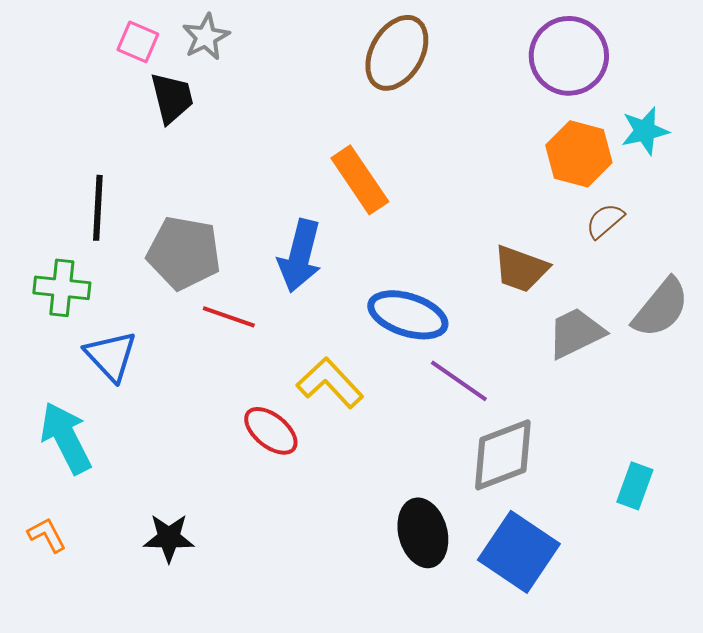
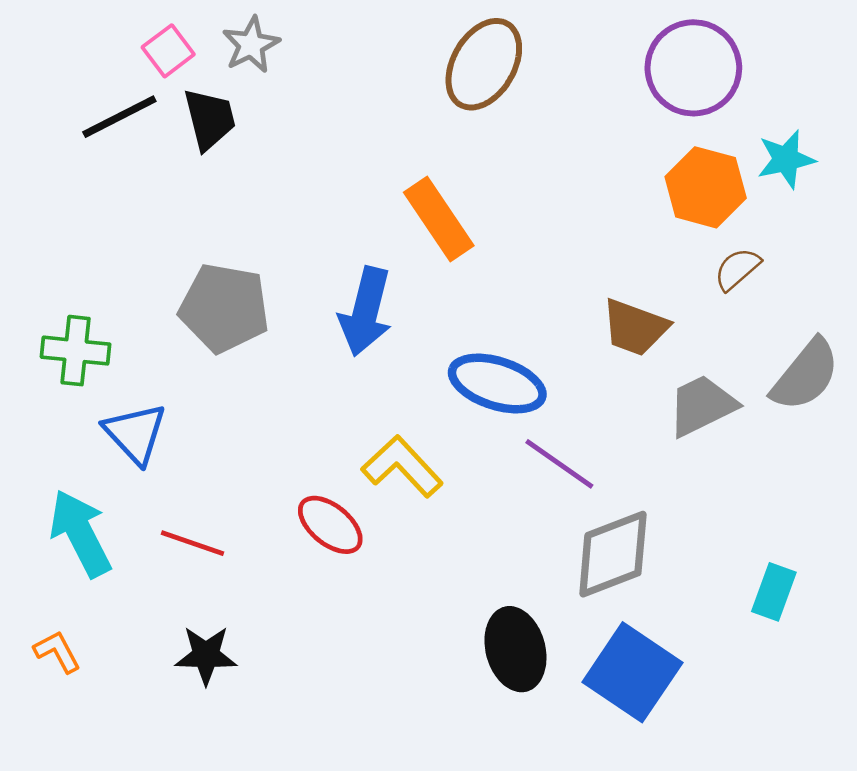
pink square: (138, 42) -> (168, 51), turned 30
black line: (98, 208) -> (119, 117), moved, turned 60
red line: (229, 317) -> (193, 543), moved

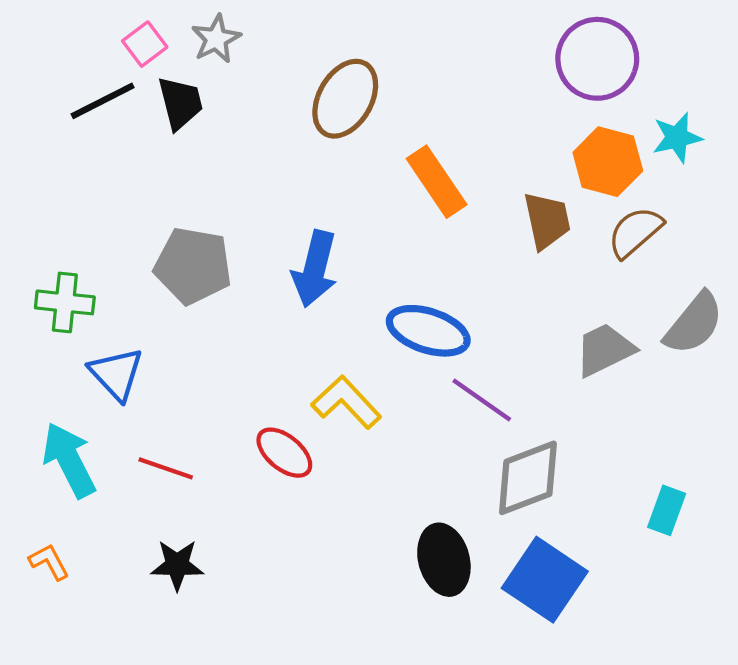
brown ellipse: (484, 64) -> (345, 99), moved
orange rectangle: (439, 219) -> (437, 182), moved
brown semicircle: (737, 269) -> (635, 232), size x1.4
brown trapezoid: (635, 327) -> (547, 221), moved, turned -122

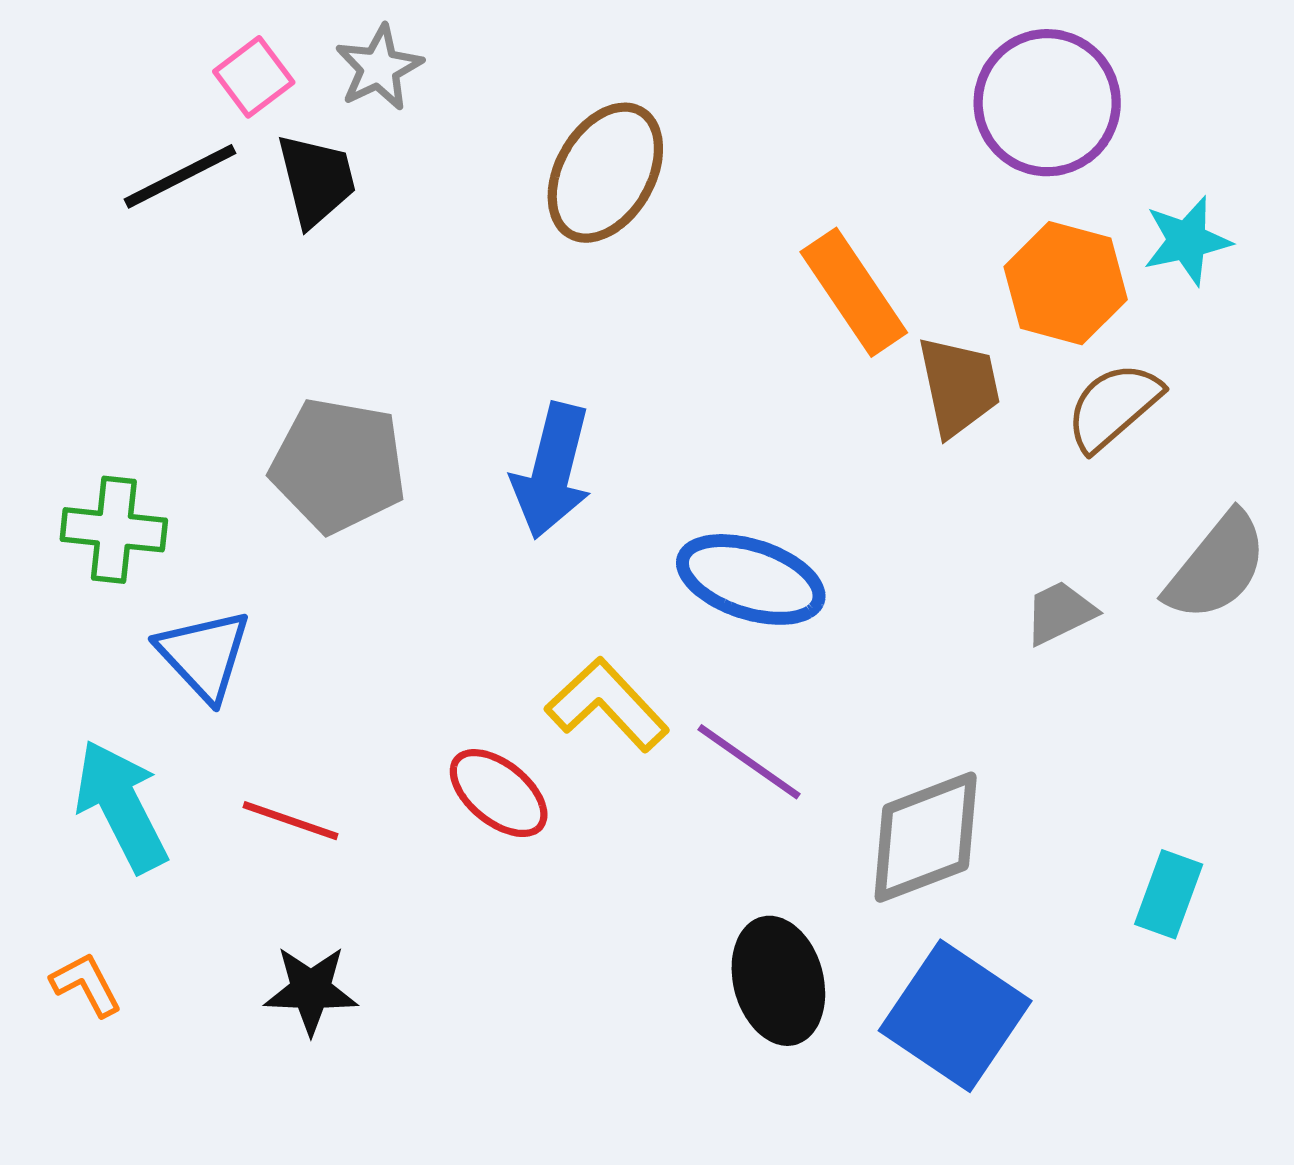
orange rectangle: (437, 182) -> (854, 292), moved
gray trapezoid: (605, 350) -> (1060, 613), size x0.7
purple line: (482, 400) -> (749, 762), moved

